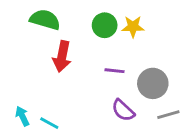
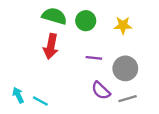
green semicircle: (45, 20) -> (54, 16), moved
yellow star: (133, 27) -> (123, 25), moved
gray line: (168, 115) -> (128, 99), moved

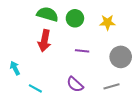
gray circle: (125, 68) -> (121, 57), moved
purple semicircle: (101, 91) -> (75, 84), moved
cyan arrow: (18, 95) -> (15, 68), moved

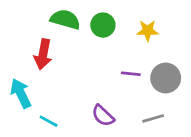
red arrow: (44, 41) -> (43, 54), moved
purple line: (82, 51) -> (131, 74), moved
cyan arrow: (15, 68) -> (21, 93), size x1.5

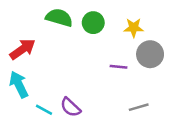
red arrow: (43, 54) -> (23, 49), moved, turned -136
gray circle: (166, 78) -> (150, 54), moved
purple semicircle: (103, 116) -> (71, 107), moved

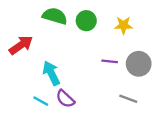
gray circle: (150, 54) -> (139, 64), moved
cyan arrow: (19, 84) -> (51, 73), moved
gray line: (139, 107) -> (128, 99), turned 36

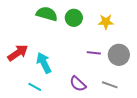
red arrow: (21, 45) -> (18, 53), moved
purple semicircle: (65, 99) -> (78, 84), moved

